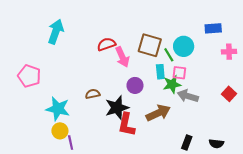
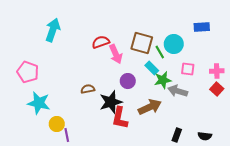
pink cross: (229, 52) -> (217, 71), moved
cyan rectangle: (160, 72) -> (152, 68), turned -40
pink square: (179, 73) -> (188, 69), moved
cyan star: (58, 109) -> (39, 103), moved

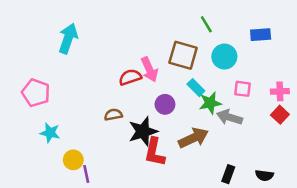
red semicircle: (101, 42) -> (130, 77), moved
green line: (160, 52) -> (206, 24), moved
cyan star: (39, 103) -> (50, 133), size x0.7

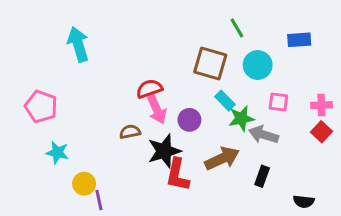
cyan arrow: (68, 38) -> (78, 44), turned -36
pink arrow: (149, 69) -> (157, 109), moved
black rectangle: (228, 174) -> (262, 176), moved

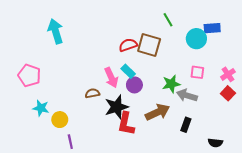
cyan circle: (258, 65) -> (196, 39), moved
red semicircle: (149, 89) -> (128, 45), moved
cyan rectangle: (225, 101) -> (128, 71), moved
pink cross: (321, 105) -> (228, 74), turned -32
yellow circle: (84, 184) -> (60, 120), moved

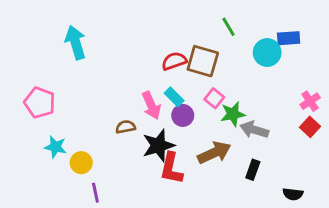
pink square: (197, 72) -> (214, 98), moved, turned 32

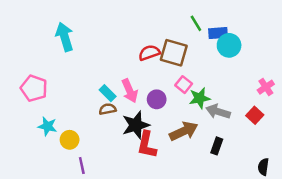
blue rectangle: (289, 38) -> (218, 33), moved
cyan rectangle: (174, 97) -> (108, 93), moved
red square: (310, 127) -> (255, 115), moved
black semicircle: (293, 194) -> (263, 167), moved, turned 91

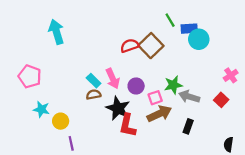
brown square: (174, 53) -> (151, 46), turned 30
pink square: (184, 85) -> (155, 98), moved, turned 32
black star: (136, 125) -> (118, 108), turned -30

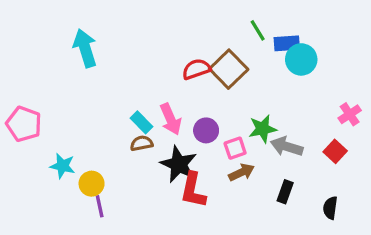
pink pentagon: (30, 76) -> (24, 124), moved
brown arrow: (159, 114) -> (242, 172), size x0.7
purple line: (71, 143) -> (100, 206), moved
black semicircle: (229, 144) -> (330, 208), moved

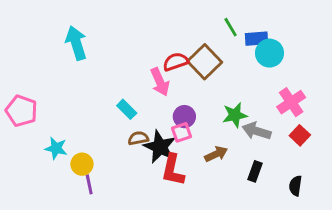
pink cross: (350, 114) -> (291, 102), moved, size x1.4
pink arrow: (171, 119) -> (160, 82), moved
brown semicircle: (142, 143) -> (138, 138), moved
pink square: (235, 148) -> (182, 132), moved

